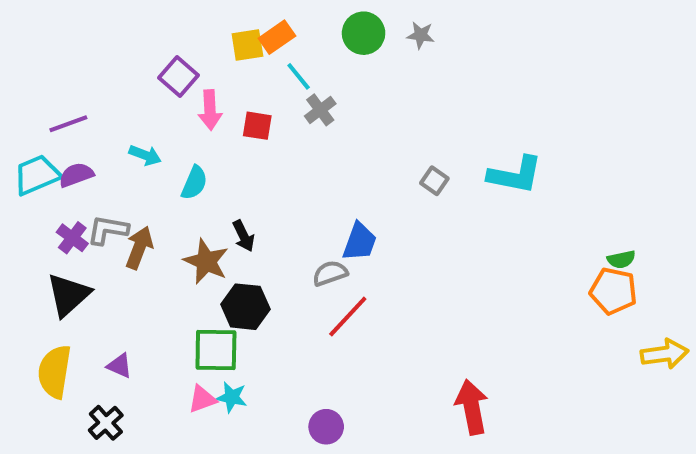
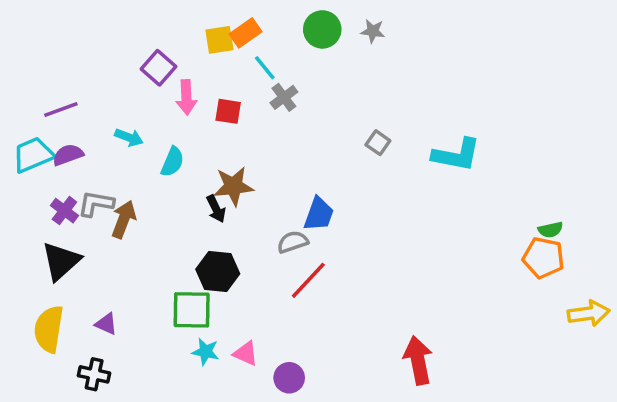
gray square: (434, 181) -> (378, 143), moved
brown star: (206, 261) -> (233, 186), moved, turned -30
pink triangle: (202, 399) -> (246, 353), moved, turned 44
black cross: (106, 423) -> (94, 374), turned -36

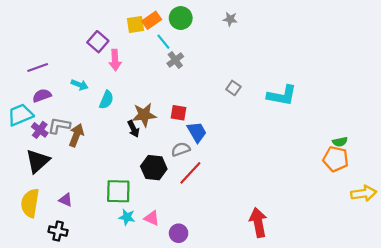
green circle: (322, 29) -> (181, 18), moved
red square: (228, 111) -> (179, 113), moved
cyan trapezoid: (33, 155) -> (20, 115), moved
blue trapezoid: (319, 214) -> (197, 132), turned -50
black hexagon: (218, 272) -> (154, 168), moved

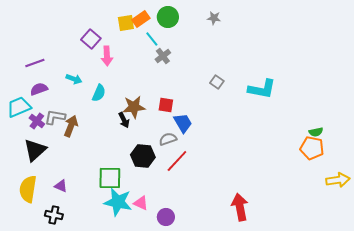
cyan star: (127, 217) -> (118, 202), size x1.8

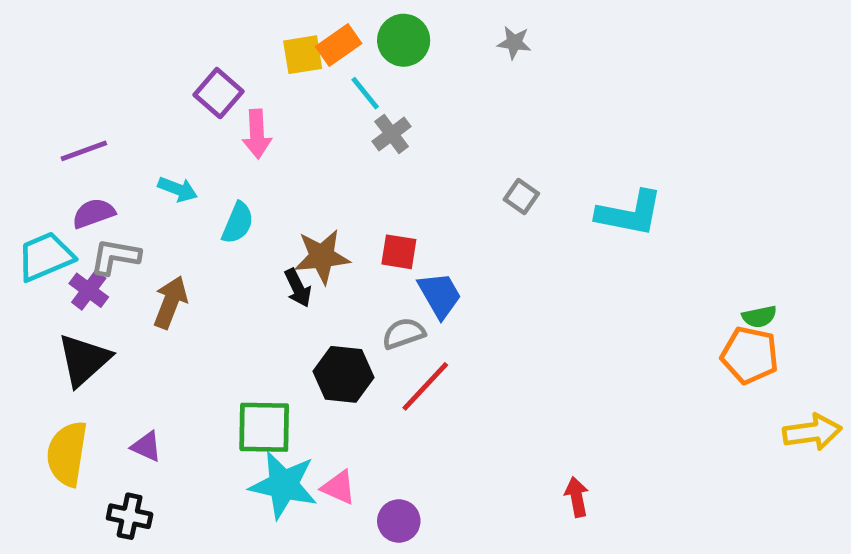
gray L-shape: (55, 117) -> (115, 257), moved
red arrow: (240, 207) -> (577, 497), size x0.6

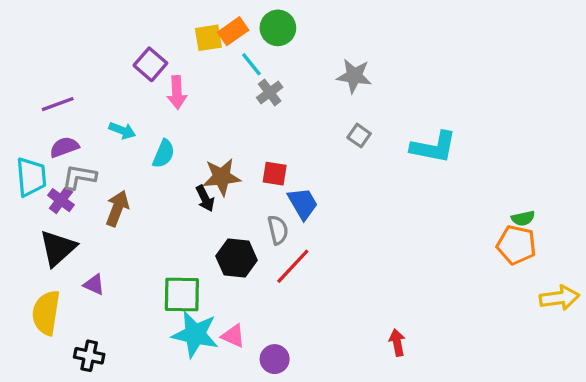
gray star: (514, 43) -> (354, 76), moved, size x1.5
cyan trapezoid: (45, 257) -> (31, 177), turned 108
gray semicircle: (404, 333) -> (278, 230), turned 96
purple triangle: (146, 446) -> (94, 285), moved

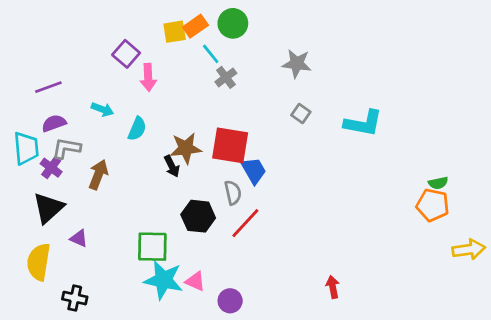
red square: (275, 174) -> (230, 145), size x1.8

